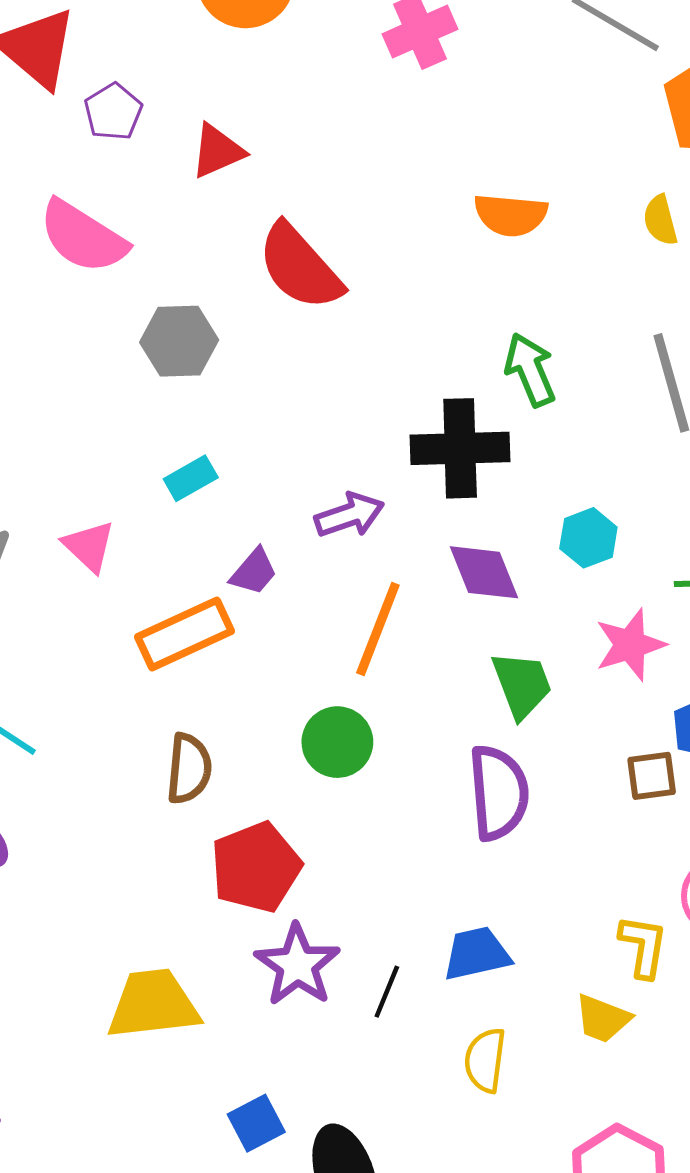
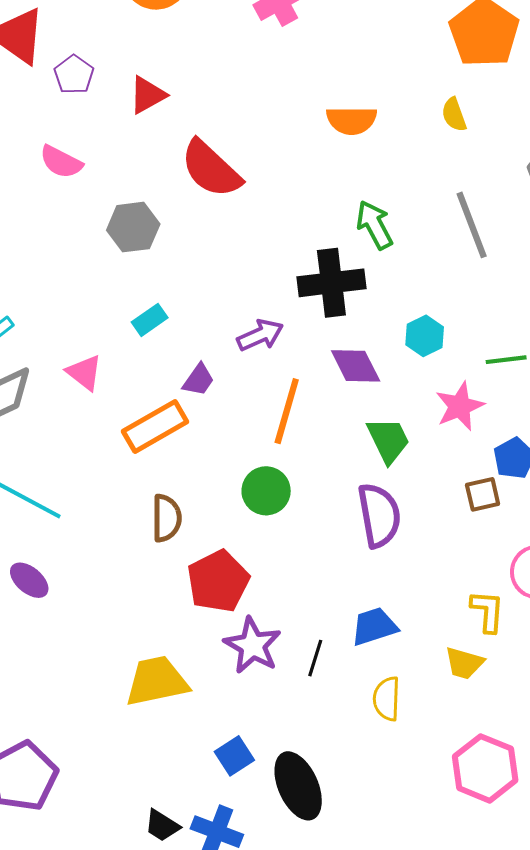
pink semicircle: (83, 237) -> (61, 162), size x0.7

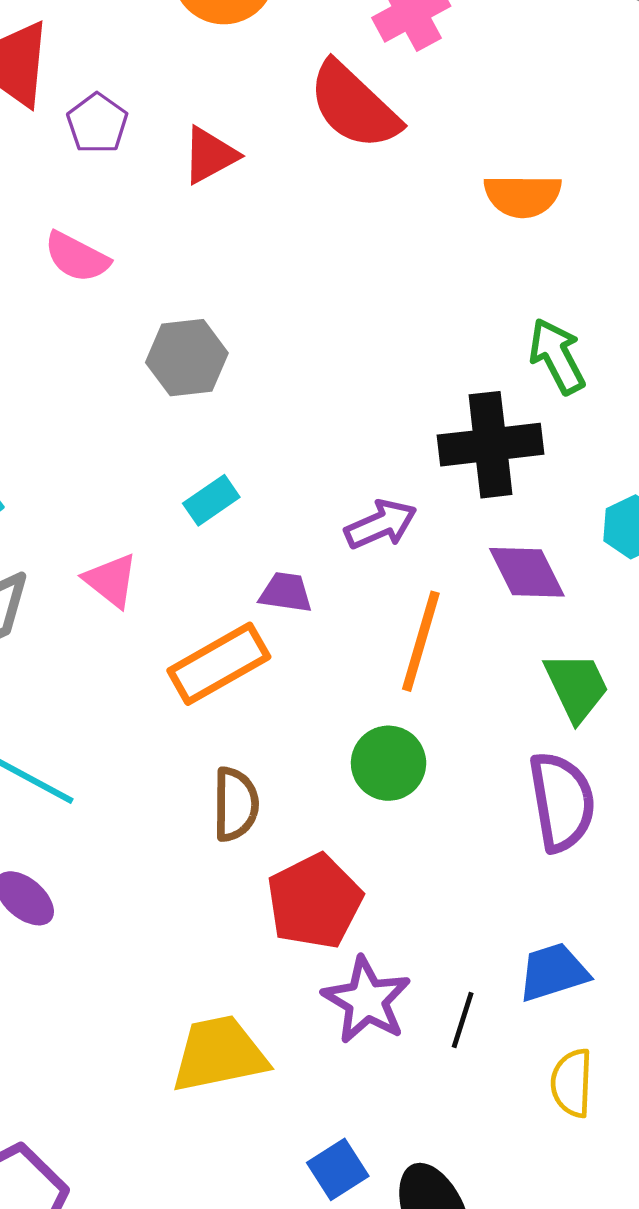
red semicircle: (211, 169) -> (354, 106), moved
purple trapezoid: (198, 380) -> (286, 592), turned -117

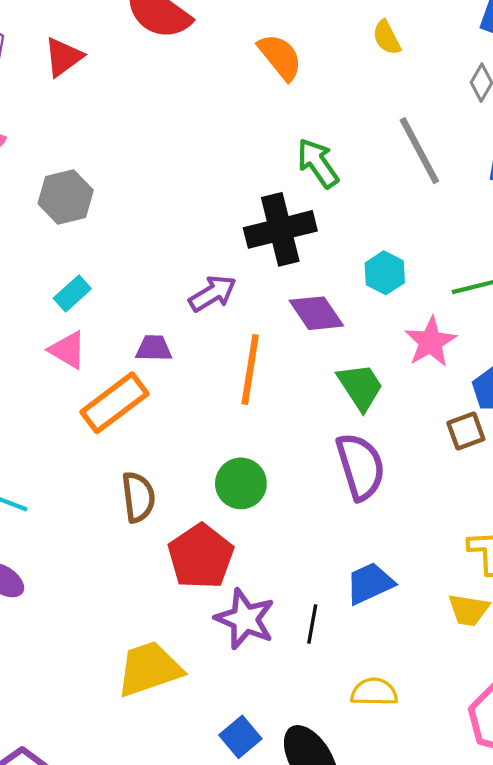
orange semicircle: (523, 196) -> (280, 57), turned -122
cyan rectangle: (211, 500) -> (72, 294), moved
pink triangle: (111, 580) -> (68, 350), moved
green circle: (389, 763) -> (241, 483), moved
yellow semicircle: (572, 1083) -> (374, 692), moved, turned 96

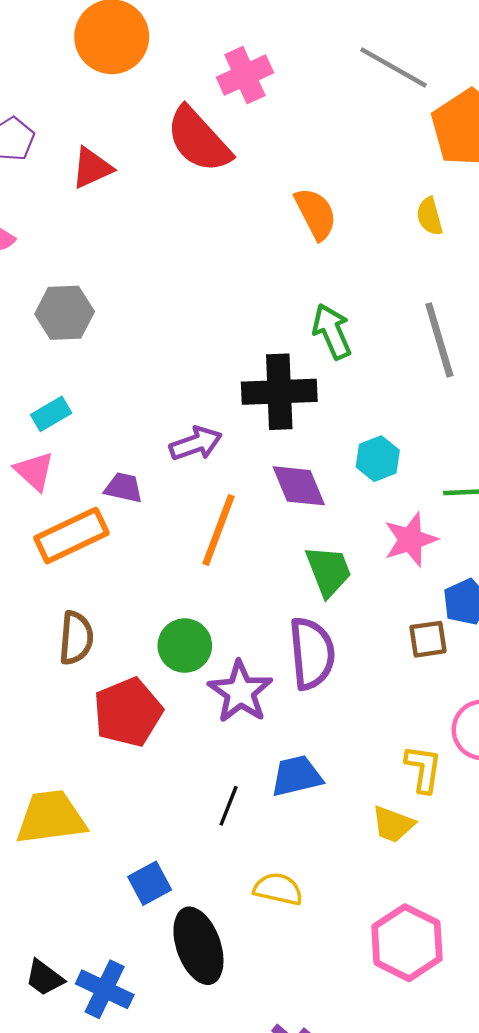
purple star: (245, 619) -> (240, 692), moved
blue square: (240, 737) -> (150, 883), moved

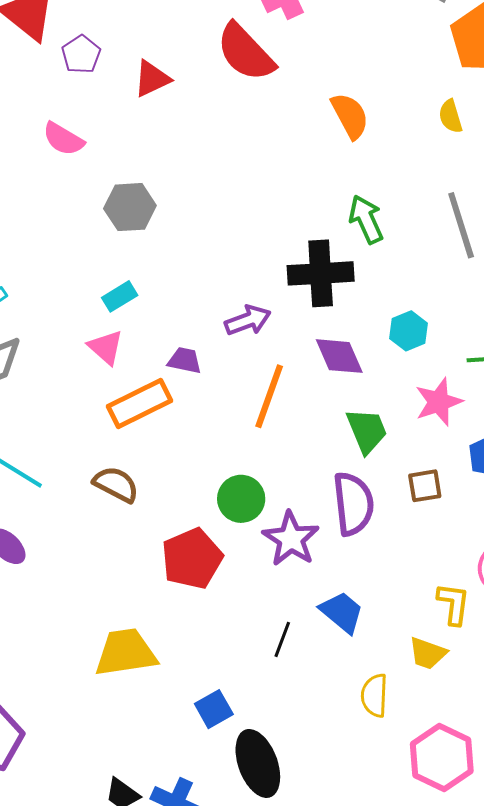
brown semicircle: (76, 638) -> (116, 484), moved, turned -66
brown square: (428, 639) -> (425, 486), moved
blue trapezoid: (297, 776) -> (342, 612), turned 54
yellow semicircle: (278, 889) -> (374, 695), moved, turned -99

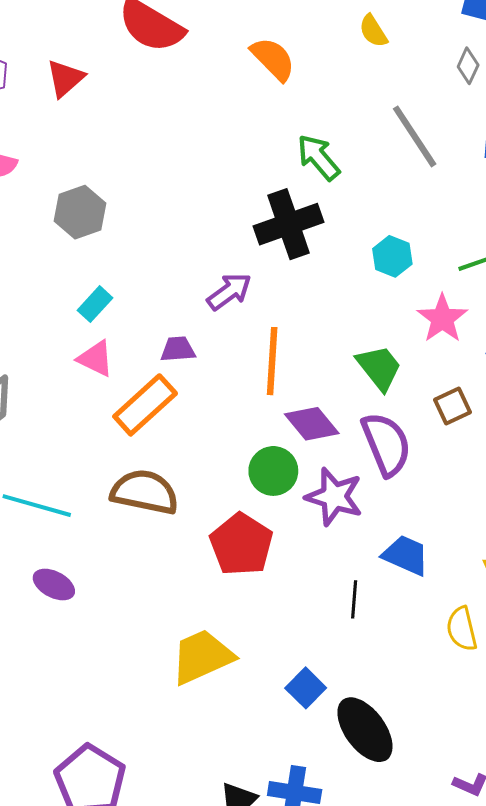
purple diamond: (339, 356) -> (312, 424), moved
brown semicircle: (116, 484) -> (145, 492), size x1.4

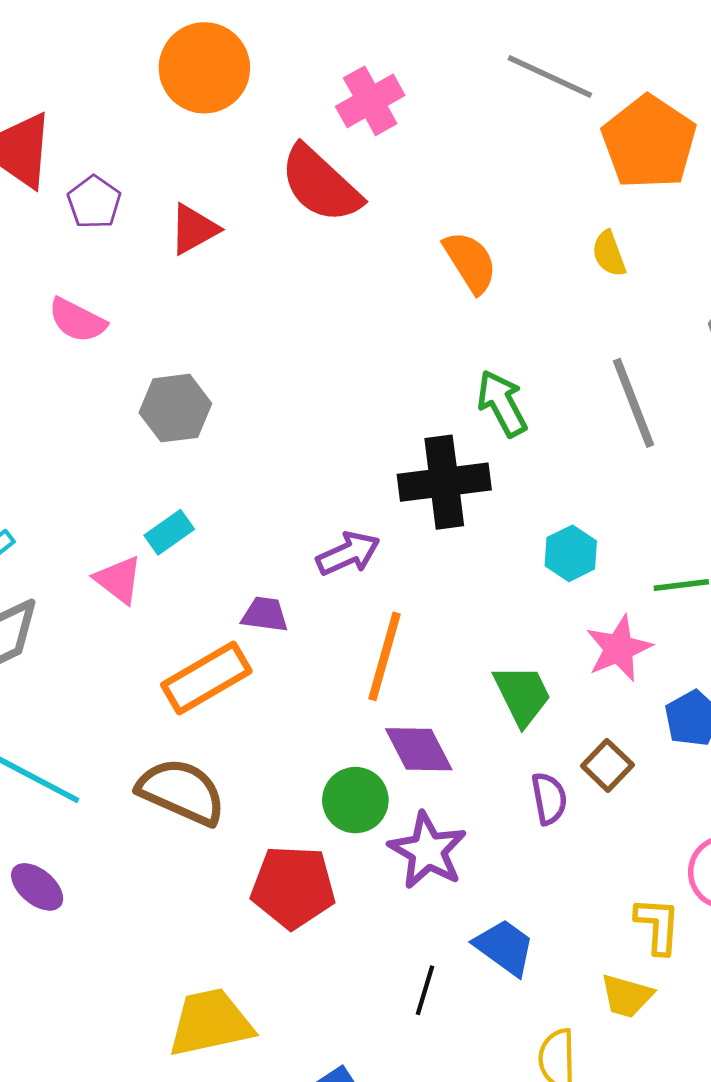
pink triangle: (96, 359) -> (119, 580), moved
brown square: (452, 406) -> (607, 765), turned -33
purple semicircle: (386, 444) -> (549, 799), moved, size x0.6
red pentagon: (241, 544) -> (293, 887), turned 30

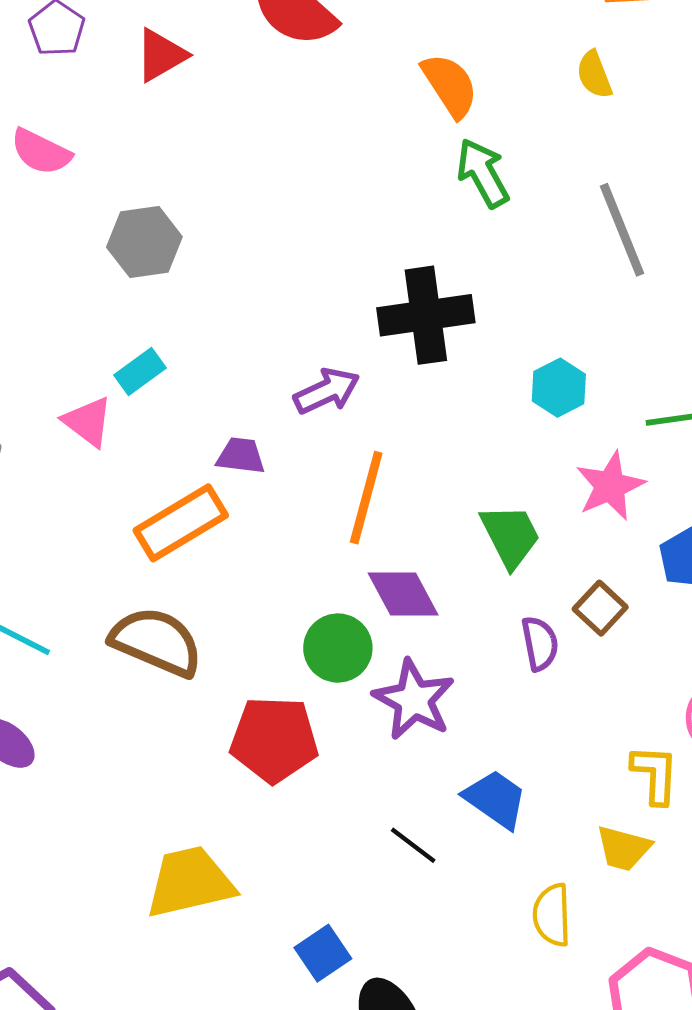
green arrow: (502, 403) -> (483, 173), moved
black line: (425, 990) -> (413, 845), turned -69

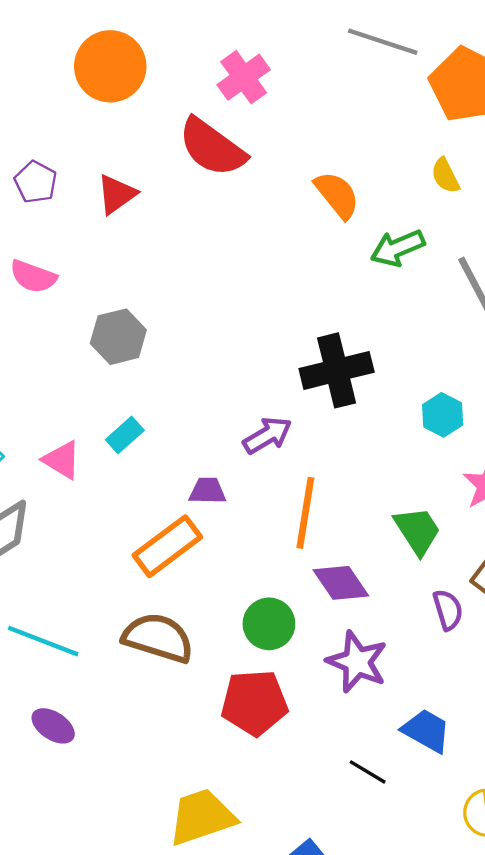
green arrow: (483, 173) -> (398, 248), moved, turned -78
pink triangle: (88, 422) -> (62, 460), moved
green circle: (338, 648) -> (269, 624), moved

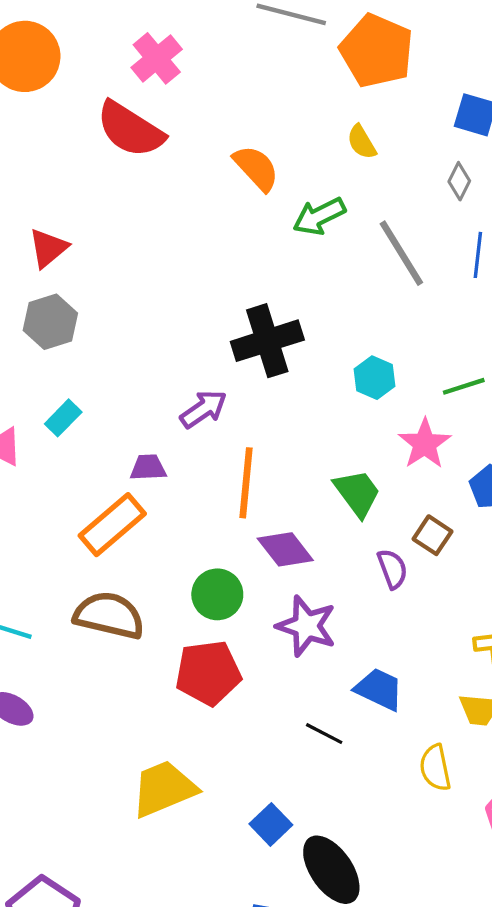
red triangle: (117, 194) -> (48, 248), moved

